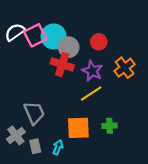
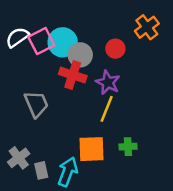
orange cross: (125, 68) -> (147, 27), moved
yellow line: (91, 93) -> (107, 109), turned -35
gray trapezoid: (34, 113) -> (36, 104), moved
cyan arrow: (58, 147) -> (68, 172), size x1.6

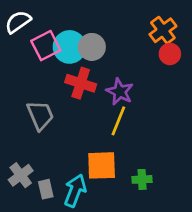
white semicircle: (17, 37) -> (18, 22), moved
red circle: (115, 49) -> (170, 54), moved
gray circle: (80, 55) -> (92, 47), moved
green cross: (128, 147) -> (142, 179), moved

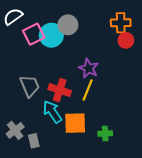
orange cross: (163, 30) -> (121, 23), turned 36
gray circle: (92, 47) -> (68, 25), moved
red cross: (81, 83) -> (60, 90), moved
cyan arrow: (75, 191) -> (52, 112), moved, turned -55

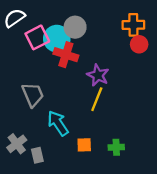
red cross: (60, 90) -> (66, 55), moved
orange square: (75, 123) -> (84, 145), moved, size x0.6

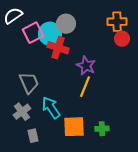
gray cross: (17, 144) -> (22, 112), moved
orange square: (84, 145) -> (74, 127), size x1.6

